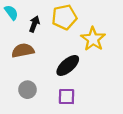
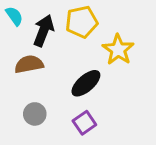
black arrow: (34, 24) -> (44, 31), size x1.5
purple square: (67, 97) -> (84, 123), turned -36

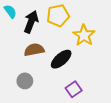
brown semicircle: (29, 64) -> (34, 50), moved
purple square: (84, 123) -> (74, 89), moved

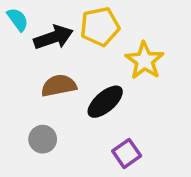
black arrow: (31, 22) -> (53, 37), turned 50

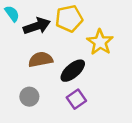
purple square: (127, 153) -> (76, 99), moved

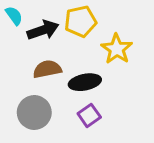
black ellipse: (73, 71) -> (85, 82), turned 30
gray circle: (29, 97) -> (34, 113), size x1.5

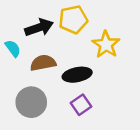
cyan semicircle: (14, 16) -> (13, 48), moved

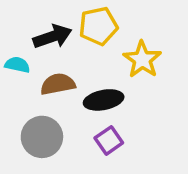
cyan semicircle: (13, 48) -> (17, 65), turned -42

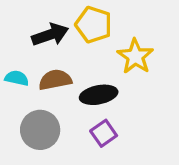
yellow pentagon: (98, 26) -> (94, 25), turned 30
cyan semicircle: (17, 65) -> (17, 78), moved

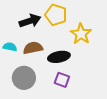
purple square: (104, 133) -> (62, 80), turned -35

